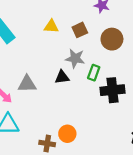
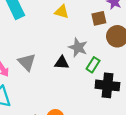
brown square: (80, 30) -> (99, 18), moved
gray triangle: (27, 84) -> (27, 62), turned 36

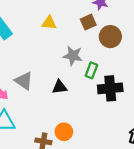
black triangle: (62, 63) -> (60, 87), moved

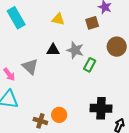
brown circle: (110, 37) -> (117, 47), moved
black triangle: (60, 87) -> (53, 50), moved
black cross: (110, 88) -> (101, 108), moved

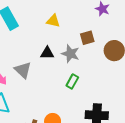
brown square: (92, 23) -> (87, 38), moved
green rectangle: (90, 65) -> (72, 81), moved

